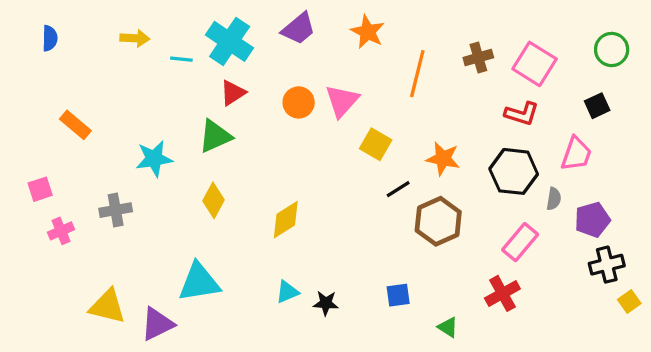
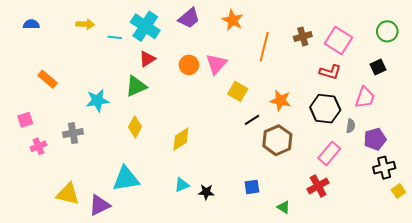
blue semicircle: (50, 38) -> (31, 24), turned -91

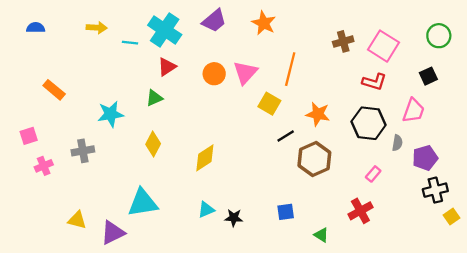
orange line: (264, 47) -> (290, 69), moved
green triangle: (136, 86) -> (154, 98), size x0.7
pink rectangle: (329, 153) -> (373, 174), size x0.6
yellow triangle: (68, 194) -> (77, 220), size x0.7

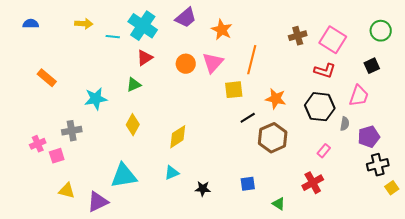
orange star: (264, 23) -> (222, 30), moved
yellow square: (269, 104) -> (234, 90), turned -36
pink square: (29, 136) -> (57, 156), moved
cyan triangle: (206, 210) -> (172, 173), moved

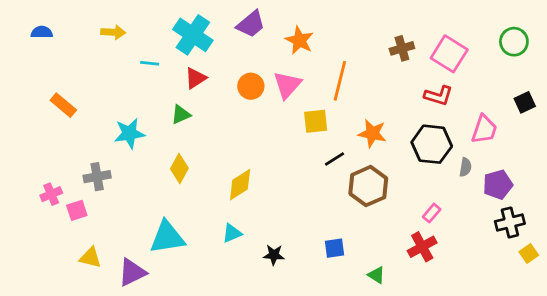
cyan line: (113, 37) -> (150, 63), moved
black square: (372, 66) -> (525, 102), moved
pink rectangle: (324, 151) -> (432, 213), moved

